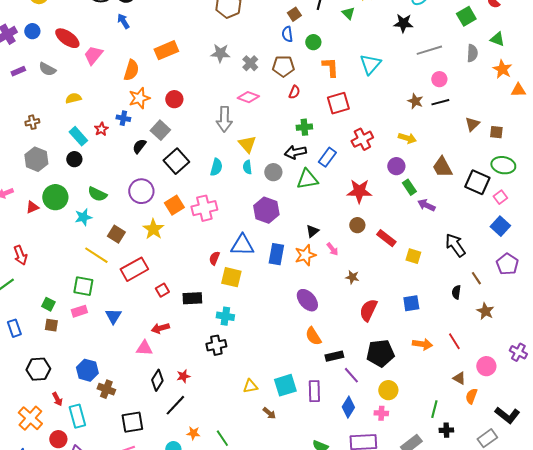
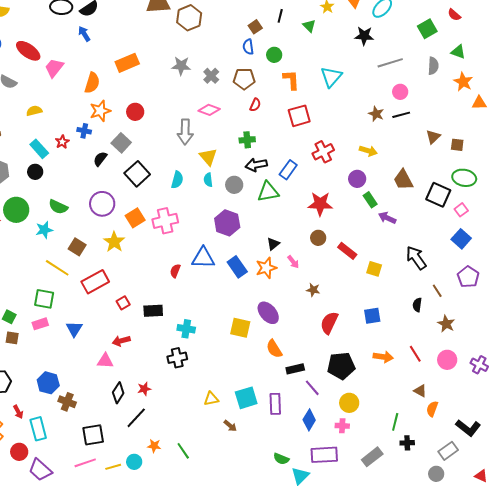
green cross: (304, 127) -> (247, 140), moved
blue rectangle: (276, 254) -> (237, 267), turned -45
yellow square: (231, 277) -> (240, 328), moved
pink circle: (486, 366) -> (447, 360), moved

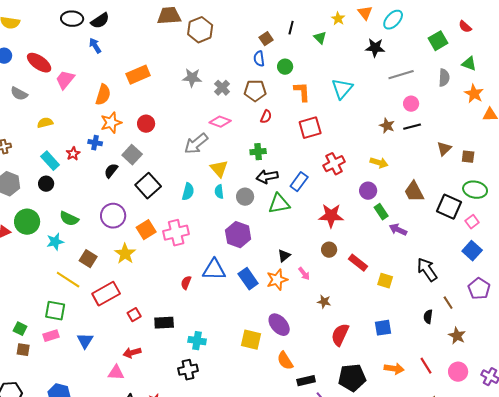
gray arrow: (185, 132) -> (196, 144), turned 50

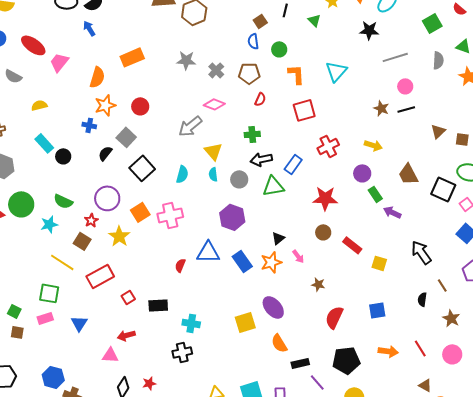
red star: (73, 154) -> (91, 220), moved
black circle: (46, 184) -> (63, 156), moved
yellow square: (251, 340) -> (245, 322), turned -30

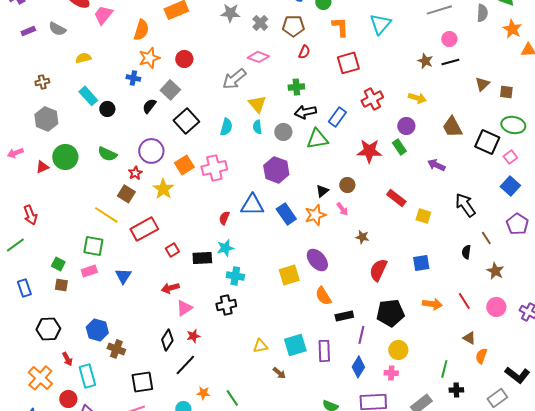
green rectangle: (375, 194) -> (399, 147), moved
cyan star: (49, 224) -> (225, 248), moved
brown circle: (323, 232) -> (347, 185), moved
pink triangle: (110, 355) -> (184, 308), moved, turned -36
purple line: (317, 382) -> (361, 335), turned 54

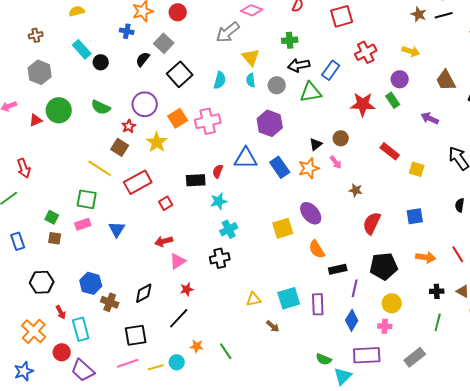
black rectangle: (202, 258) -> (196, 180), moved
cyan cross: (235, 276) -> (229, 229), turned -36
black diamond: (167, 340) -> (144, 293), moved, turned 30
black cross: (456, 390) -> (437, 291), moved

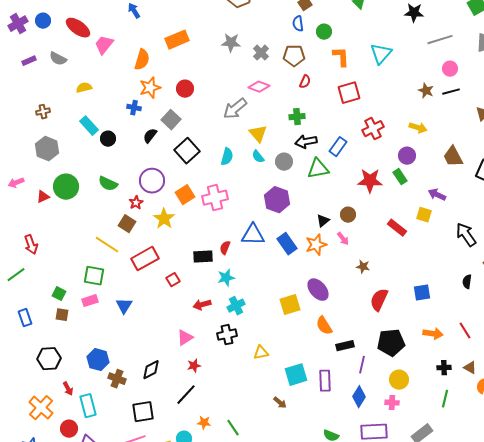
cyan semicircle: (251, 80) -> (258, 157), turned -32
yellow square: (417, 169) -> (424, 215), moved
red arrow: (164, 241) -> (202, 305), moved
yellow triangle: (254, 299) -> (261, 353), moved

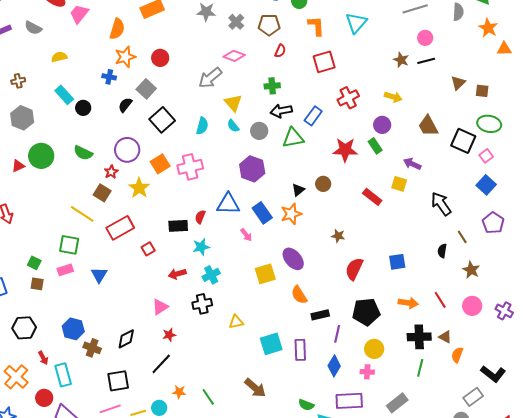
pink arrow: (343, 239) -> (246, 235), moved
black cross: (444, 368) -> (419, 337), size x1.6
brown arrow: (280, 403) -> (255, 388), moved, size x1.6

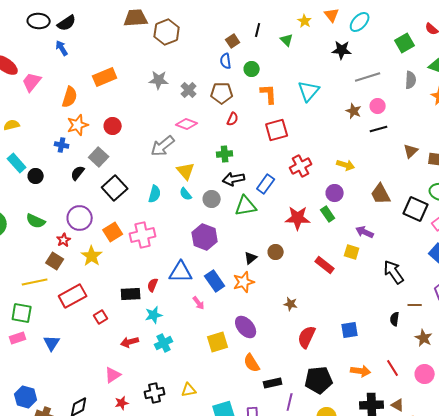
brown star: (401, 60) -> (354, 111), moved
yellow line: (82, 214) -> (35, 282), turned -45
brown line: (462, 237) -> (415, 305), turned -56
black cross: (202, 304) -> (155, 393), moved

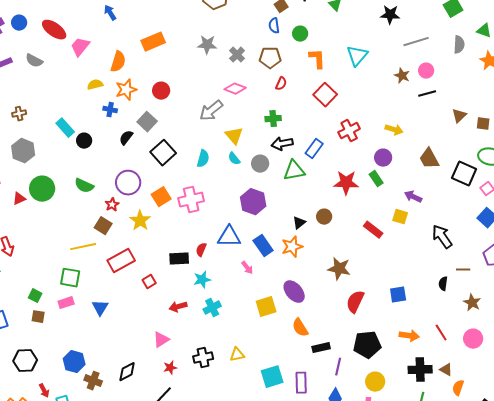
yellow semicircle: (12, 125) -> (95, 85), moved
red square: (277, 130) -> (325, 95), turned -30
brown star: (291, 304) -> (339, 269), size x1.6

